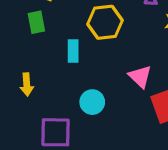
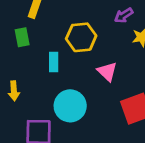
pink triangle: (140, 77) -> (107, 72), moved
cyan circle: (92, 102) -> (70, 106), size x1.5

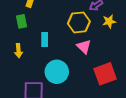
yellow hexagon: (81, 37) -> (79, 22), moved
yellow arrow: (14, 91) -> (18, 51), moved

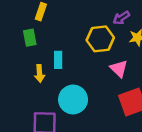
pink triangle: (84, 47) -> (119, 69), moved
yellow arrow: (18, 51) -> (40, 74), moved

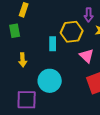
purple arrow: (121, 18) -> (89, 15), turned -56
cyan rectangle: (58, 60) -> (53, 44), moved

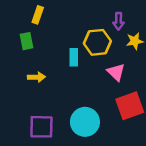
yellow arrow: (23, 60) -> (36, 77), turned -88
cyan circle: (50, 81) -> (85, 122), moved

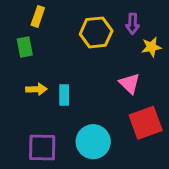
yellow hexagon: (97, 42) -> (96, 32), moved
cyan rectangle: (74, 57) -> (64, 95), moved

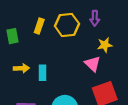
yellow rectangle: (38, 16) -> (39, 26), moved
yellow star: (151, 47) -> (105, 45), moved

